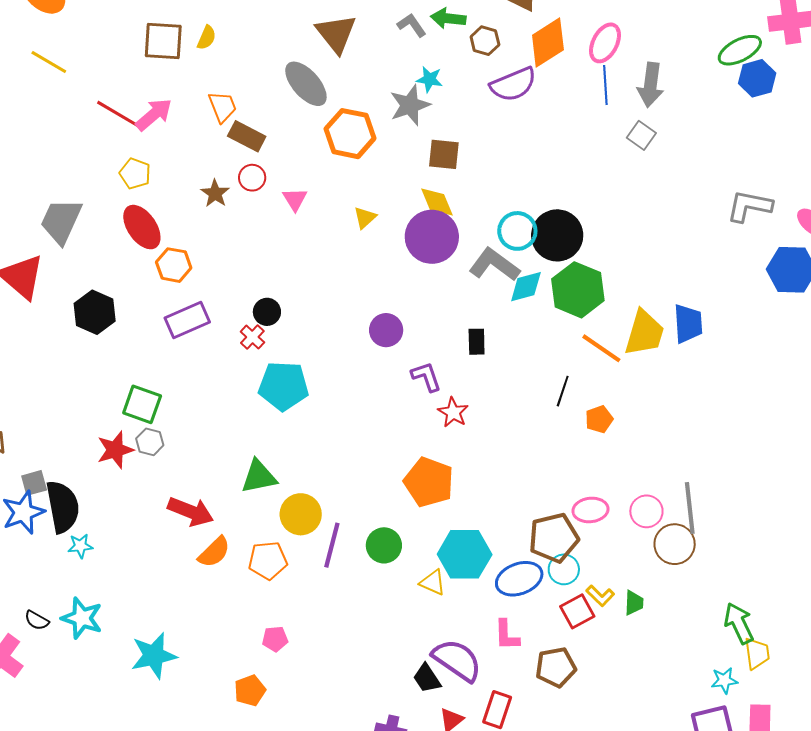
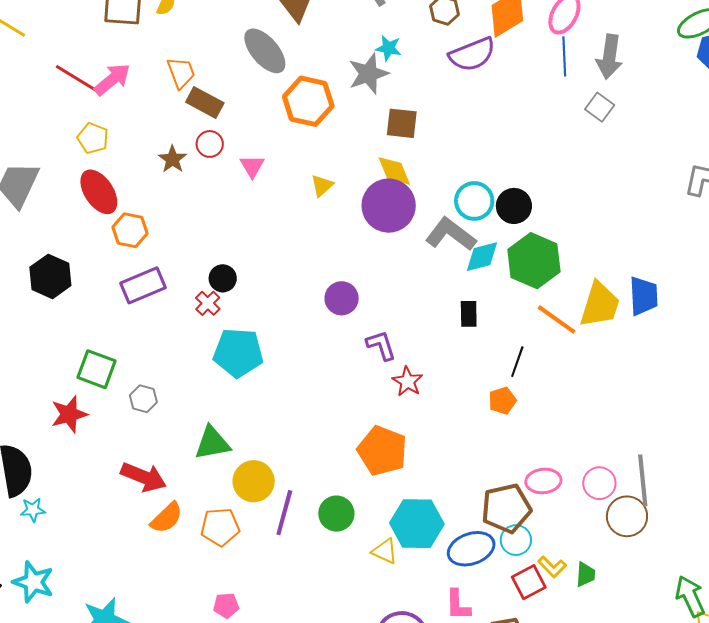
black circle: (557, 235) -> (514, 206), size x0.7
black rectangle: (477, 342) -> (469, 314), moved
orange pentagon: (599, 419) -> (502, 401), moved
gray hexagon: (150, 442) -> (143, 399), moved

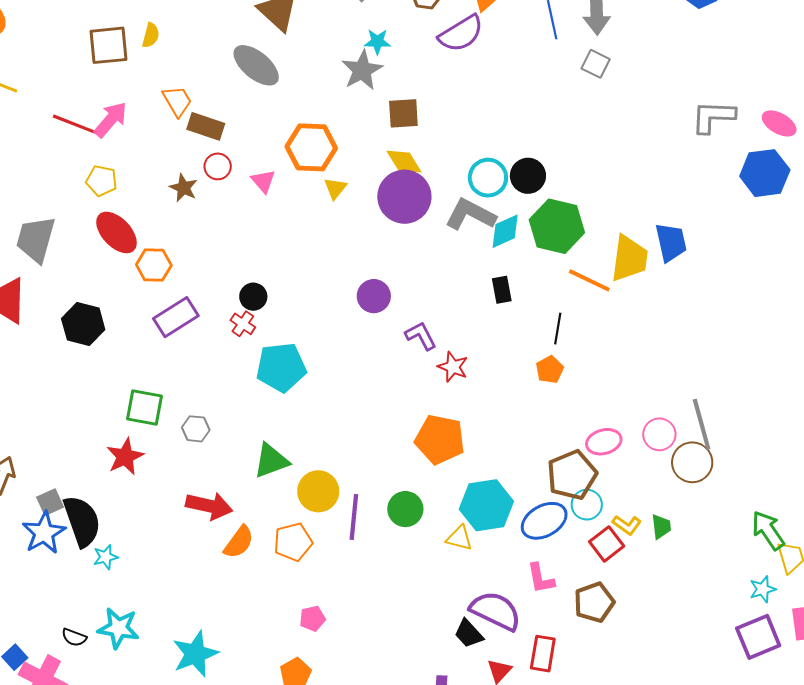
orange hexagon: (308, 101) -> (311, 147), moved

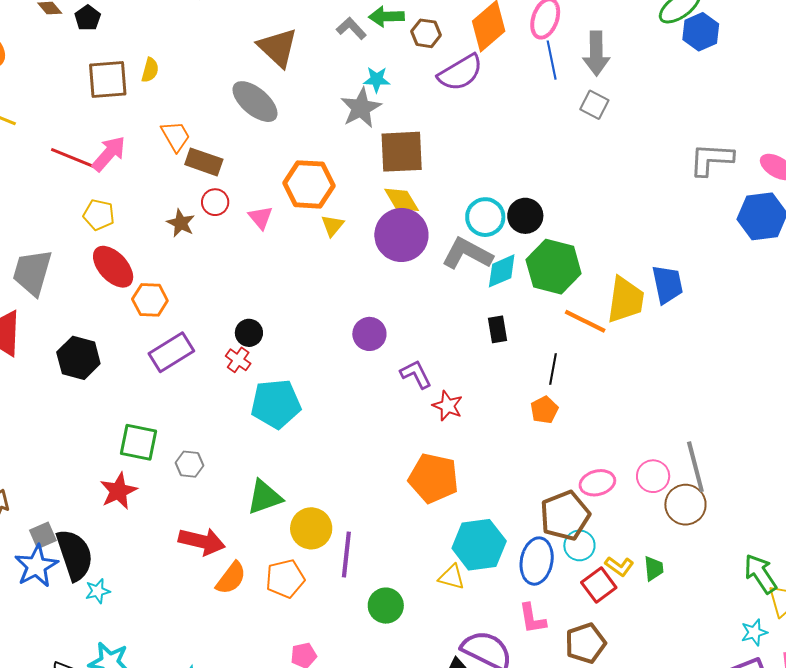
brown square: (403, 113) -> (402, 152), size x1.4
green circle: (405, 509) -> (386, 606), moved
blue ellipse: (544, 521) -> (537, 561), turned -51

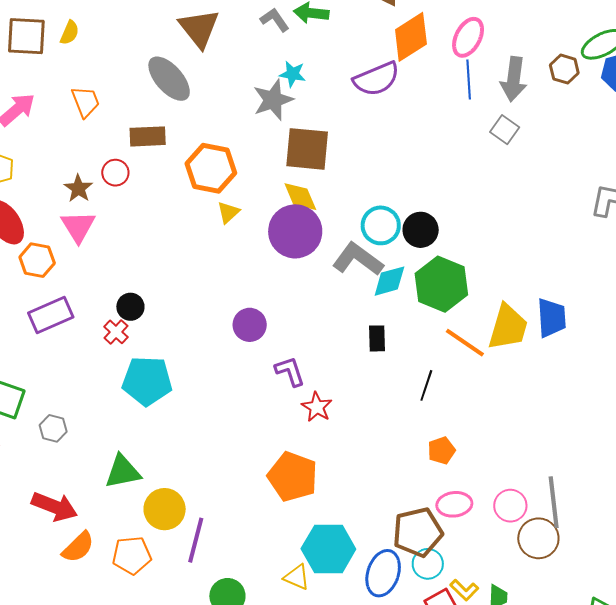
brown hexagon: (426, 33) -> (564, 69), moved
brown rectangle: (204, 162) -> (148, 136), moved, turned -30
pink triangle: (261, 217) -> (78, 227), moved, size x1.4
orange pentagon: (544, 410) -> (442, 450), moved

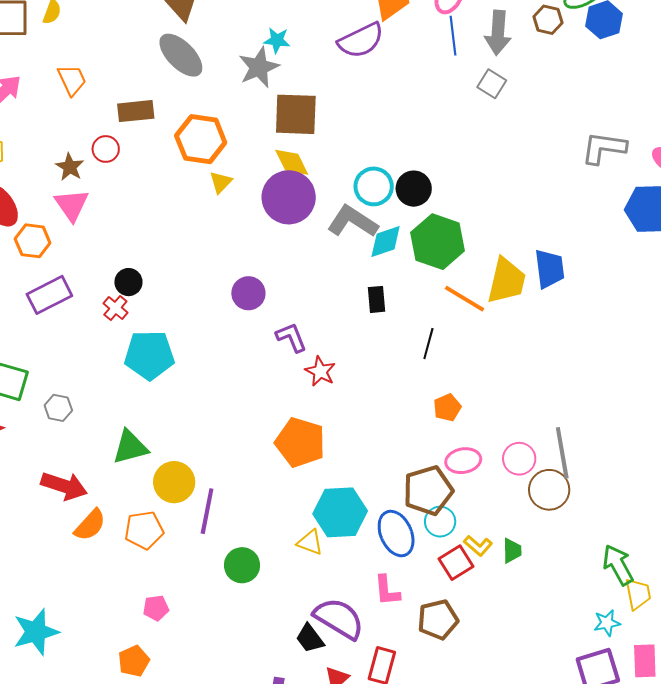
gray ellipse: (169, 79) -> (181, 55), moved
blue ellipse: (383, 573) -> (396, 534), turned -39

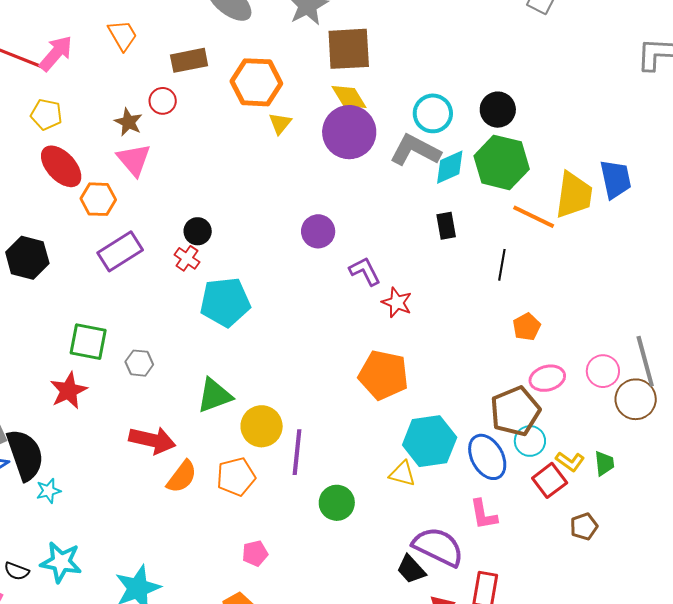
black circle: (414, 189) -> (498, 110), moved
brown pentagon: (438, 620) -> (584, 526), moved, size x0.7

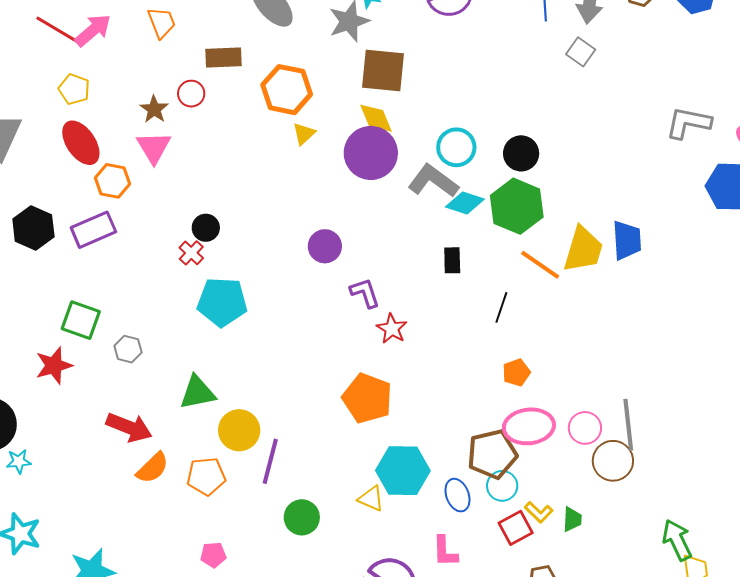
cyan diamond: (450, 167) -> (465, 203), turned 33
purple rectangle: (120, 251) -> (93, 230), moved
pink ellipse: (547, 378) -> (529, 426), size x1.4
blue ellipse: (487, 457) -> (457, 495), size x0.7

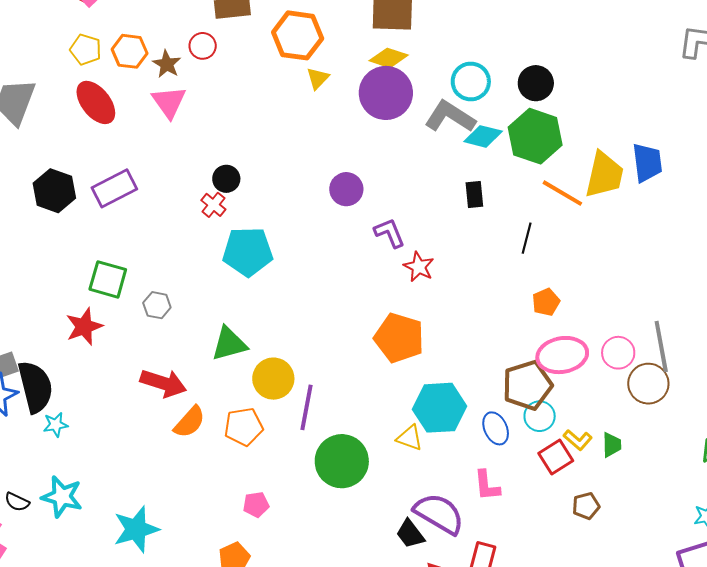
yellow diamond: (376, 118) -> (389, 58), turned -45
orange hexagon: (113, 181) -> (130, 51), moved
green circle: (302, 517) -> (342, 461), size x1.5

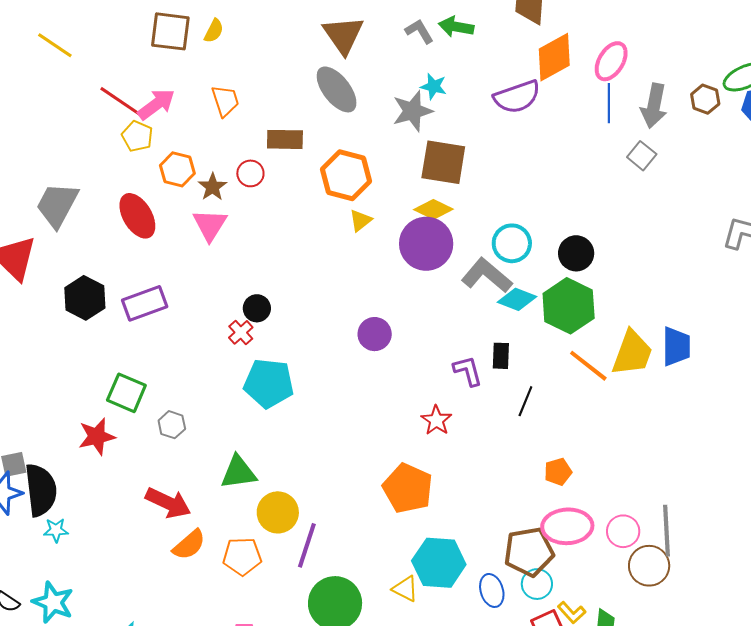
yellow pentagon: (86, 50) -> (137, 136), moved
purple L-shape: (390, 233) -> (468, 371), moved
black line: (527, 238) -> (525, 401), moved

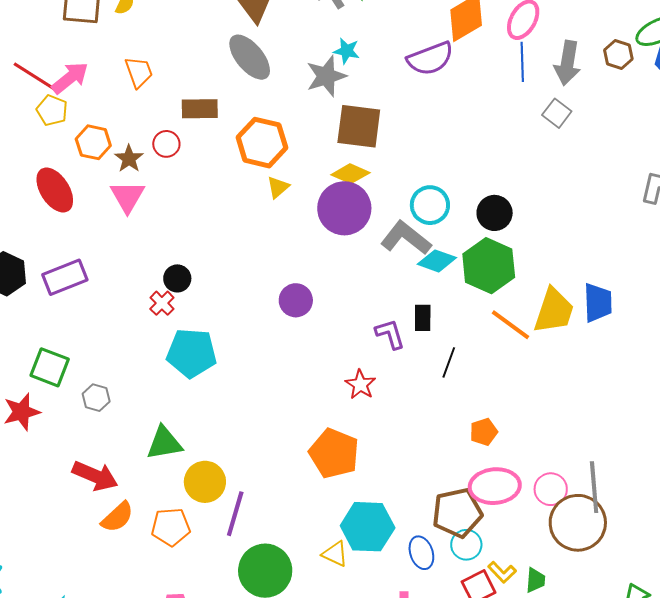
brown circle: (649, 566) -> (578, 523), size x1.4

